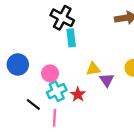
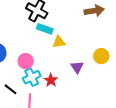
cyan rectangle: (71, 38) -> (45, 29), turned -63
yellow triangle: (93, 69) -> (59, 42), moved

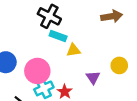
pink circle: (26, 61) -> (37, 71), size x1.5

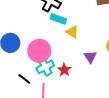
yellow triangle: (73, 50) -> (72, 32), turned 40

